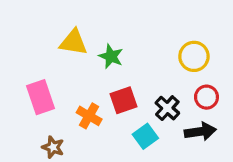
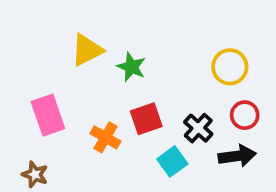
yellow triangle: (73, 42) -> (87, 50), turned -36
brown star: (53, 147) -> (35, 174), moved

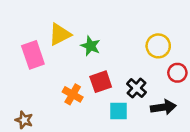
pink rectangle: (48, 115) -> (33, 55), moved
red circle: (245, 115) -> (177, 73), moved
cyan square: (172, 161) -> (119, 111), turned 36

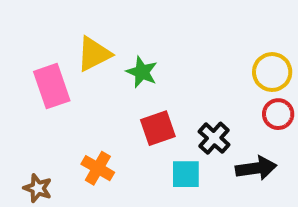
yellow circle: (158, 46) -> (272, 72), moved
orange cross: (73, 94) -> (98, 168), moved

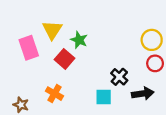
yellow triangle: (94, 54) -> (52, 30), turned -30
red square: (158, 128) -> (65, 59), moved, turned -30

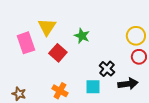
green star: (79, 40) -> (82, 36), moved
orange cross: (54, 94) -> (60, 91), moved

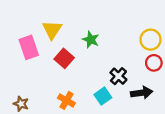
cyan square: (93, 87) -> (103, 96), turned -35

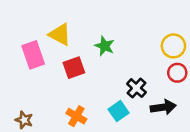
yellow triangle: (52, 30) -> (60, 34), turned -35
red square: (64, 58) -> (74, 68), turned 30

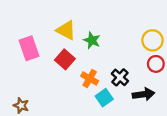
yellow triangle: (60, 34) -> (66, 30), moved
red square: (74, 68) -> (65, 59), turned -30
orange cross: (76, 116) -> (90, 79), moved

